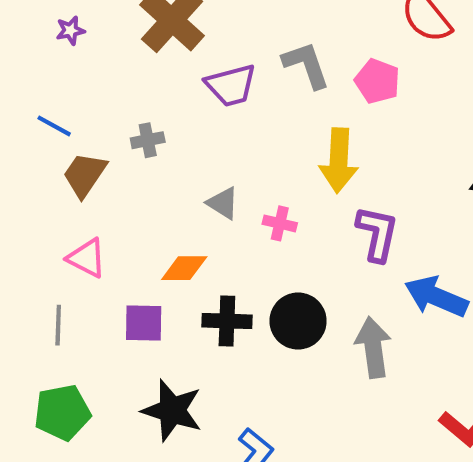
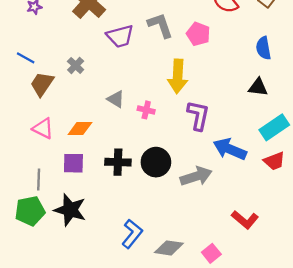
gray cross: (148, 140) -> (76, 65), turned -35
orange diamond: (184, 268) -> (80, 128), moved
gray line: (58, 325) -> (39, 179), moved
gray arrow: (373, 347) -> (196, 176), turned 80
black star: (172, 410) -> (70, 210), moved

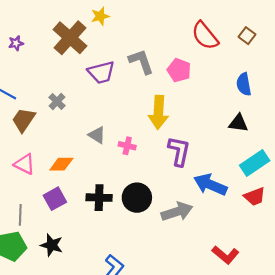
purple square: (73, 163) -> (55, 199), turned -30
black star: (70, 210) -> (52, 245), size x0.7

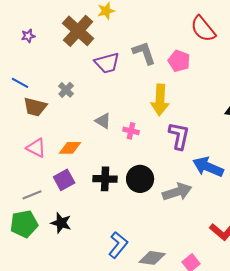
brown trapezoid: (24, 120) -> (35, 107), turned -110
gray line: (20, 215) -> (32, 195), turned 66

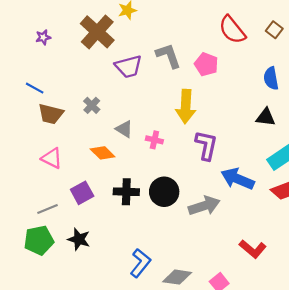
gray cross: (66, 90) -> (92, 105), moved
orange diamond: (70, 148) -> (103, 153), moved, turned 45

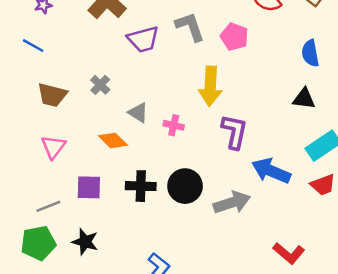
blue line: (35, 88) -> (33, 46), moved
pink triangle: (52, 158) -> (53, 147), turned 40
purple square: (82, 193) -> (89, 187), turned 30

